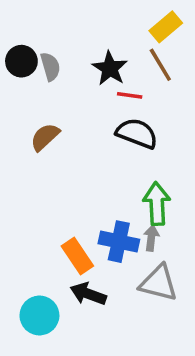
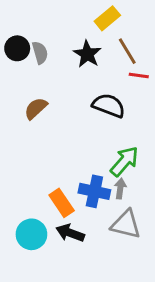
yellow rectangle: (166, 27) -> (107, 18), moved
red line: (130, 95) -> (139, 76), moved
green arrow: (157, 204) -> (124, 161), turned 44
cyan circle: (39, 315) -> (31, 234), moved

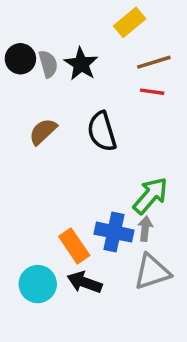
brown line: (127, 51) -> (154, 62), turned -76
black star: (87, 54) -> (81, 64), moved
red line: (139, 76) -> (152, 92), moved
black semicircle: (109, 106) -> (102, 132), moved, turned -128
gray triangle: (126, 224) -> (152, 272), turned -32

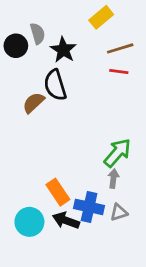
gray semicircle: (48, 64) -> (38, 34), moved
black semicircle: (102, 132) -> (55, 85), moved
blue cross: (114, 232) -> (89, 207), moved
gray triangle: (152, 272) -> (119, 212), size x0.6

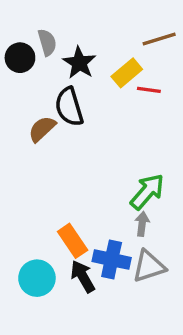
yellow rectangle: (101, 17) -> (127, 73), moved
brown line: (120, 48) -> (159, 39), moved
gray triangle: (119, 212) -> (149, 266), size x1.5
black arrow: (66, 221) -> (83, 276), turned 40

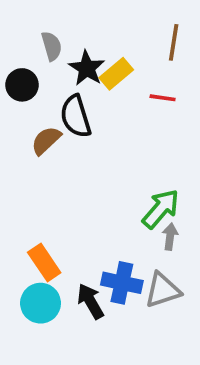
brown line: (159, 39) -> (174, 42), turned -64
black circle: (20, 58) -> (22, 85), moved
yellow rectangle: (127, 73) -> (116, 74), moved
gray arrow: (142, 224) -> (170, 237), moved
orange rectangle: (73, 241) -> (44, 262), moved

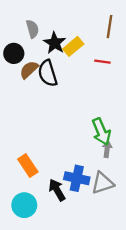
brown semicircle: (46, 140) -> (29, 70), moved
green arrow: (161, 209) -> (101, 132), turned 116
cyan circle: (40, 303) -> (24, 205), moved

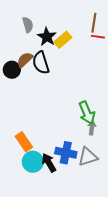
black circle: (14, 53) -> (12, 70), moved
red line: (102, 62) -> (98, 37), moved
cyan circle: (24, 205) -> (33, 162), moved

